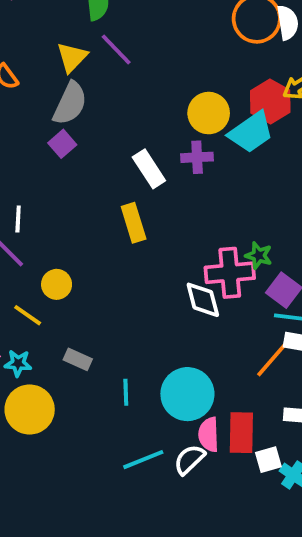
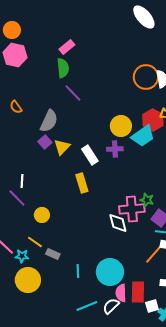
yellow triangle: (72, 57) -> (62, 147), moved
yellow line: (28, 315) -> (35, 242), moved

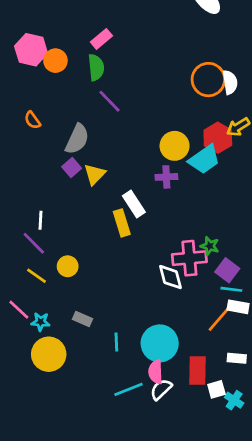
orange circle: (12, 30) -> (55, 61), moved
white rectangle: (90, 155) -> (134, 204), moved
yellow line: (35, 242) -> (37, 276), moved
pink semicircle: (121, 293) -> (156, 372), moved

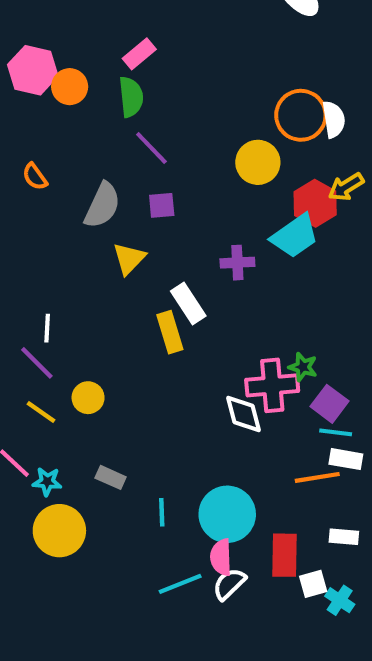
yellow circle: (175, 146) -> (258, 162), moved
purple square: (72, 167) -> (162, 205), moved, turned 36
orange line: (219, 319) -> (317, 477), turned 40

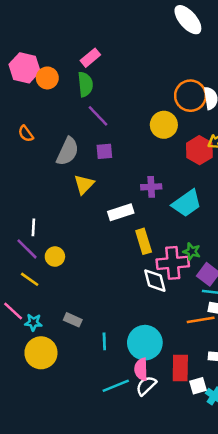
cyan trapezoid: (295, 236) -> (187, 203), moved
white rectangle: (188, 304) -> (121, 212), turned -75
yellow rectangle: (170, 332) -> (144, 241), moved
yellow circle: (88, 398) -> (55, 257), moved

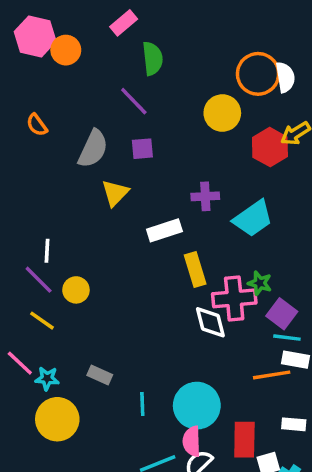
green semicircle: (85, 84) -> (153, 59), moved

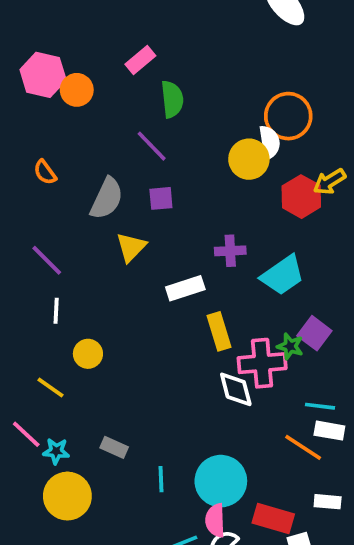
white semicircle: (285, 77) -> (270, 142), moved
purple line: (39, 280) -> (47, 260), moved
purple square: (282, 314) -> (314, 333), moved
orange line: (272, 375) -> (303, 447), turned 42
red rectangle: (244, 440) -> (273, 518), turned -75

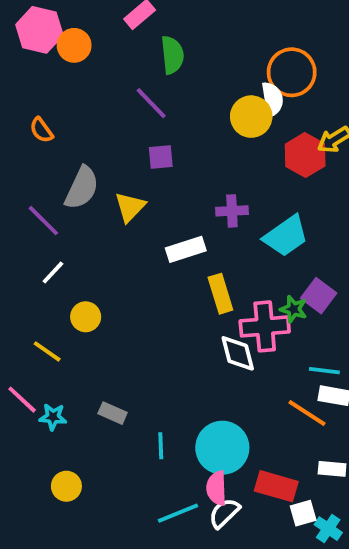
gray semicircle: (107, 198) -> (82, 188), moved
white line: (56, 311) -> (53, 272), turned 40
yellow circle: (67, 496) -> (66, 486), moved, size x0.6

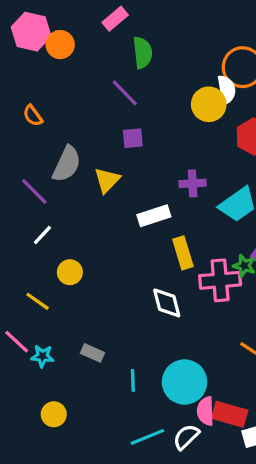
white diamond: (238, 353) -> (167, 303), moved
pink semicircle: (217, 488) -> (206, 411), moved

